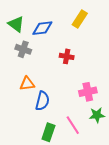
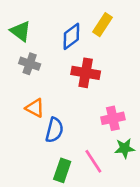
blue diamond: (42, 28) -> (71, 36), moved, turned -30
red cross: (67, 56) -> (86, 73), size x1.5
orange triangle: (27, 84) -> (35, 108), turned 35

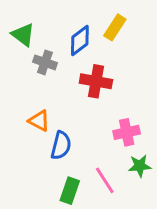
gray cross: (30, 64) -> (45, 62), moved

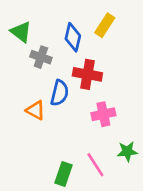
blue diamond: (80, 41) -> (73, 37), turned -40
pink cross: (127, 132) -> (103, 114), moved
blue semicircle: (61, 145) -> (60, 93), moved

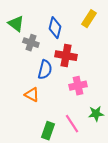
yellow rectangle: (105, 25) -> (89, 19), moved
orange triangle: (36, 110) -> (32, 95), moved

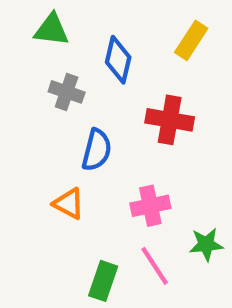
green triangle: (16, 24) -> (52, 30), moved, turned -30
red cross: (66, 56) -> (170, 120), moved
pink cross: (78, 86) -> (150, 206), moved

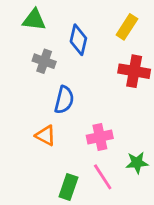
red cross: (170, 120) -> (134, 71), moved

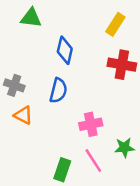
blue diamond: (78, 40) -> (65, 50), moved
gray cross: (44, 61) -> (14, 85), moved
orange triangle: (46, 136) -> (23, 115), moved

